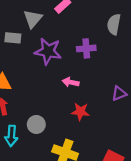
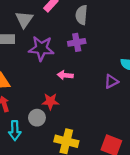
gray semicircle: (114, 24) -> (82, 15), moved
red star: (80, 112) -> (50, 101), moved

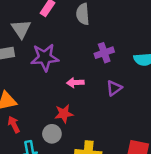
purple cross: (77, 42) -> (104, 53), moved
purple triangle: (111, 81) -> (114, 88), moved

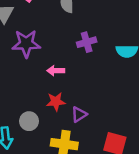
purple triangle: (114, 88) -> (79, 114), moved
red star: (64, 114) -> (56, 102), moved

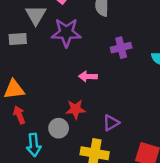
purple star: (26, 44) -> (66, 33), moved
red star: (56, 102) -> (76, 109), moved

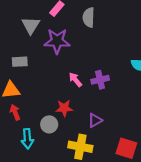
gray rectangle: (18, 39) -> (20, 62), moved
purple cross: (121, 48) -> (100, 80), moved
pink arrow: (88, 76) -> (75, 80), turned 48

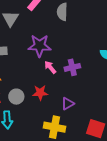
purple star: (57, 41) -> (39, 46), moved
gray circle: (49, 124) -> (16, 97), moved

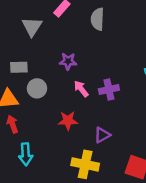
purple star: (39, 46) -> (68, 61), size x0.6
gray circle: (16, 97) -> (37, 88), moved

